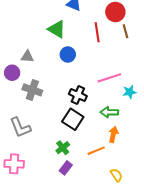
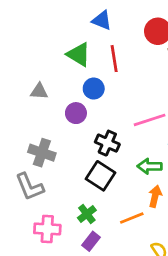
red line: (97, 32) -> (114, 59), moved
purple circle: (12, 73) -> (76, 113), moved
gray cross: (32, 90) -> (42, 153), moved
pink cross: (14, 164) -> (47, 229), moved

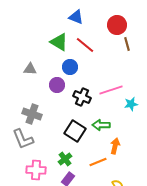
red line: (114, 59) -> (85, 45), turned -42
black cross: (107, 143) -> (82, 97), moved
green arrow: (150, 166) -> (101, 125), moved

